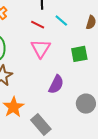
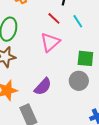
purple semicircle: (56, 84) -> (43, 87), moved
gray circle: (86, 104) -> (79, 81), moved

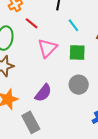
red line: (54, 18) -> (32, 23), moved
green square: (85, 58) -> (77, 52), moved

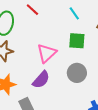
pink triangle: (47, 48) -> (47, 53), moved

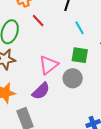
gray circle: (77, 73) -> (73, 78), moved

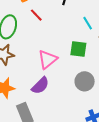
cyan line: (79, 28) -> (88, 23), moved
gray circle: (73, 78) -> (85, 81), moved

